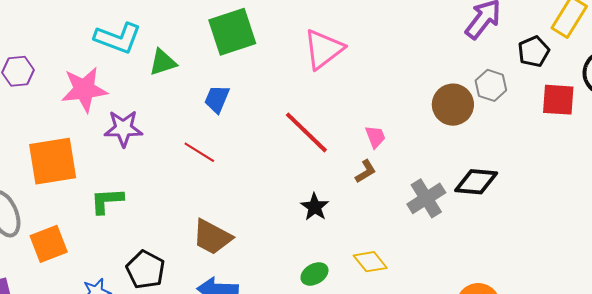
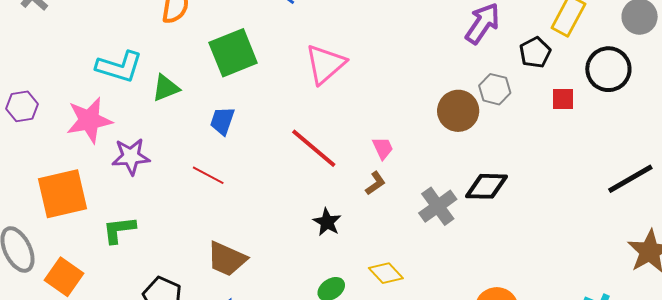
red square: (558, 100) -> (563, 99), size x0.7
orange square: (49, 244) -> (64, 277), turned -30

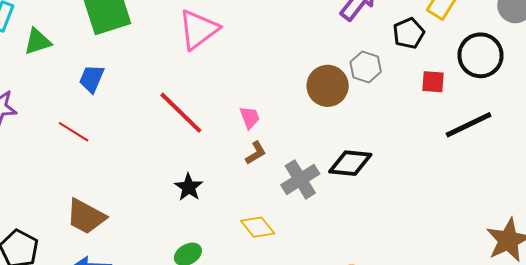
black line: (630, 179) -> (469, 125), moved
brown L-shape: (375, 183) -> (256, 153), moved
yellow diamond: (386, 273) -> (258, 227), moved

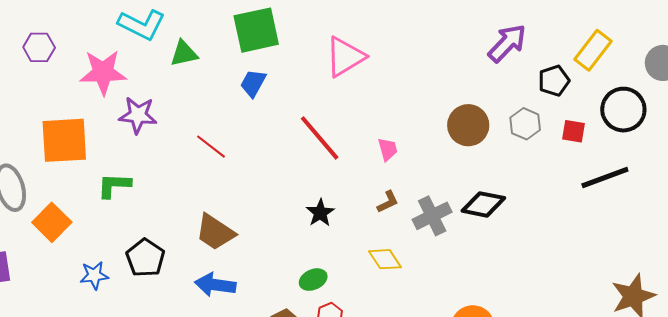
gray hexagon: (366, 67) -> (525, 124), moved
blue trapezoid: (92, 79) -> (253, 83), moved
brown L-shape: (256, 153) -> (388, 202), moved

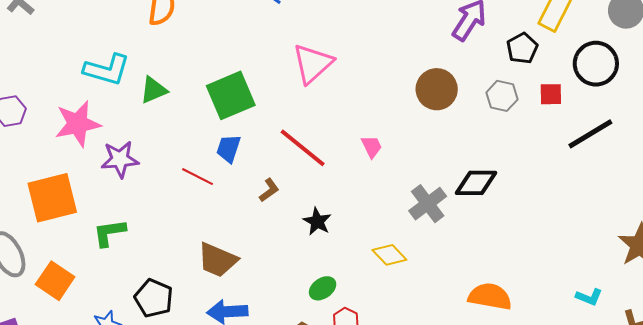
green square: (256, 30) -> (231, 95), moved
blue trapezoid: (253, 83) -> (229, 149), moved
brown circle: (468, 125) -> (437, 89), moved
brown L-shape: (388, 202) -> (269, 190), moved

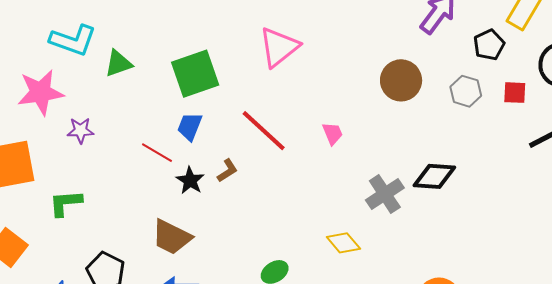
purple star: (120, 159) -> (80, 130), size x0.7
black star: (317, 221) -> (190, 181), moved

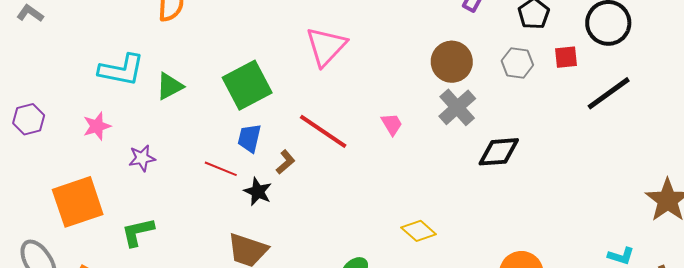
pink star: (41, 92) -> (97, 126), size x0.6
brown L-shape: (227, 171) -> (285, 162), moved
gray cross: (385, 194) -> (457, 107), moved

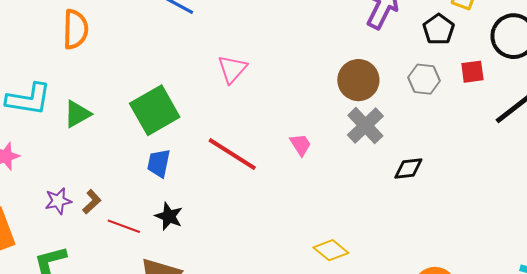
pink triangle: (326, 46) -> (232, 69), size x0.7
black diamond: (499, 152) -> (408, 169), size x0.7
purple star: (142, 158) -> (58, 201), moved
brown L-shape: (285, 162) -> (92, 202), moved
red line: (221, 169) -> (124, 226), moved

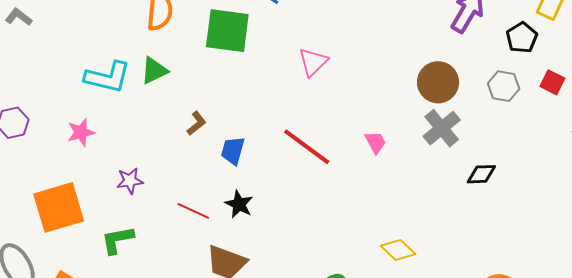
red square: (472, 72) -> (552, 82), turned 30
green square: (155, 110) -> (227, 31), moved, turned 33
green triangle: (77, 114) -> (154, 71), moved
brown L-shape: (92, 202) -> (197, 123), moved

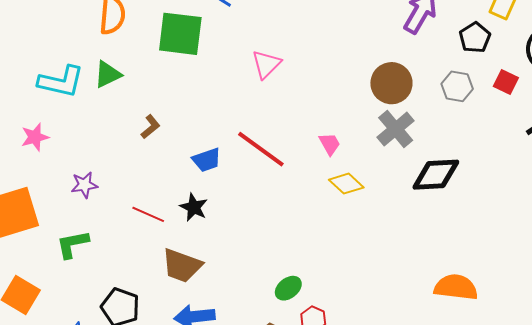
blue trapezoid: (233, 151) -> (207, 160), moved, turned -124
black diamond: (481, 174) -> (436, 175), size x1.6
yellow diamond: (398, 250) -> (346, 184), moved

